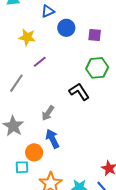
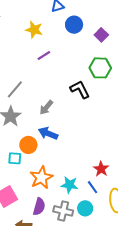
purple square: (95, 35) -> (101, 35), turned 32
gray line: (16, 83) -> (15, 89), moved
blue arrow: (52, 139) -> (48, 133), turned -48

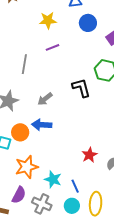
yellow star: (34, 30) -> (48, 20), turned -30
gray line: (15, 89) -> (24, 64), moved, turned -42
blue arrow: (48, 133) -> (42, 125), turned -30
red star: (101, 169) -> (89, 155), moved
cyan circle: (85, 208) -> (72, 206), moved

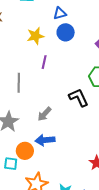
blue circle: (88, 23) -> (66, 32), moved
purple line: (52, 47) -> (44, 62), turned -48

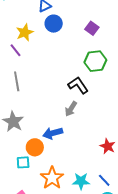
purple line: (44, 62) -> (15, 50), moved, turned -40
gray arrow: (44, 114) -> (71, 109), moved

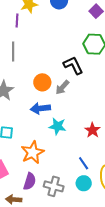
purple line: (15, 50) -> (17, 20), turned 32
orange circle: (35, 147) -> (42, 82), moved
cyan star: (81, 181) -> (57, 126), moved

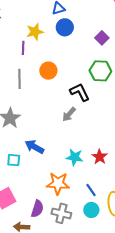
orange circle: (42, 82) -> (48, 71), moved
blue arrow: (40, 108) -> (34, 147), moved, turned 36
cyan star: (57, 126) -> (75, 157), moved
orange star: (33, 152) -> (58, 183), moved, turned 30

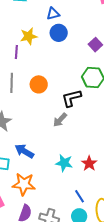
orange circle: (48, 71) -> (39, 84), moved
black L-shape: (80, 92) -> (71, 98), turned -80
orange star: (58, 183) -> (24, 184), moved

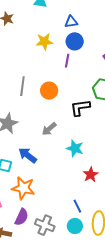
purple line: (16, 52) -> (67, 61), moved
gray arrow: (60, 120) -> (49, 129), moved
cyan star: (64, 163) -> (75, 148), moved

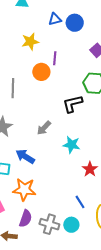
blue circle: (75, 41) -> (75, 23), moved
orange circle: (49, 91) -> (41, 72), moved
cyan circle: (75, 226) -> (71, 225), moved

